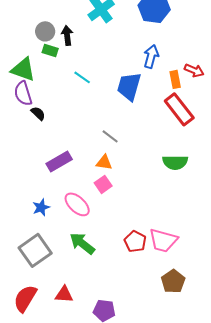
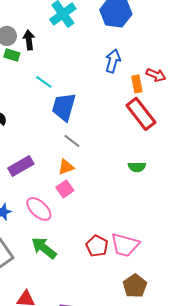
blue trapezoid: (129, 86) -> (64, 107), moved
orange triangle: (104, 162) -> (66, 167), turned -30
green semicircle: (175, 162) -> (137, 167), size x0.7

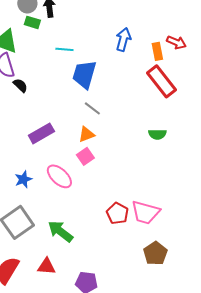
blue arrow: (113, 61) -> (123, 39), moved
cyan line: (44, 82) -> (64, 49), turned -30
green arrow: (44, 248) -> (60, 231), moved

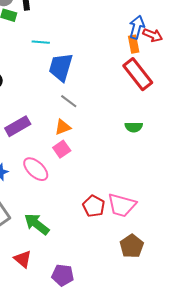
blue arrow: (123, 39) -> (137, 27), moved
red triangle: (46, 266) -> (23, 259), turned 36

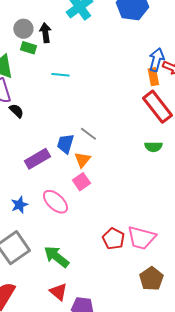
blue trapezoid: (61, 67) -> (65, 144), moved, size x0.7
orange triangle: (63, 127) -> (82, 160), turned -30
green semicircle: (134, 127) -> (153, 147), moved
red triangle: (23, 259) -> (58, 292), moved

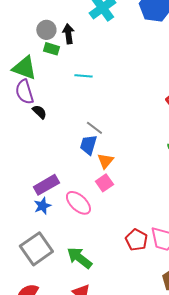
gray line: (88, 134) -> (94, 128), moved
purple rectangle: (37, 159) -> (46, 185), moved

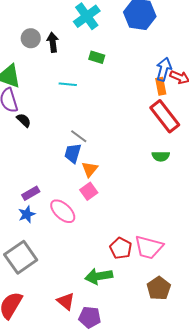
green rectangle: (51, 49) -> (97, 57), moved
purple rectangle: (46, 185) -> (31, 193), size x0.7
green arrow: (79, 258) -> (99, 276), moved, turned -48

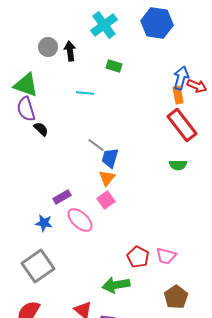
blue trapezoid: (73, 153) -> (110, 158), moved
purple rectangle: (31, 193) -> (62, 197), moved
blue star: (27, 214) -> (44, 223), turned 30
pink trapezoid: (149, 247) -> (166, 256), size x0.7

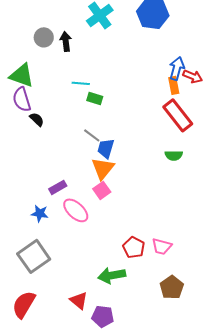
green rectangle: (114, 66) -> (95, 98), moved
orange triangle: (107, 178) -> (103, 168), size x1.4

